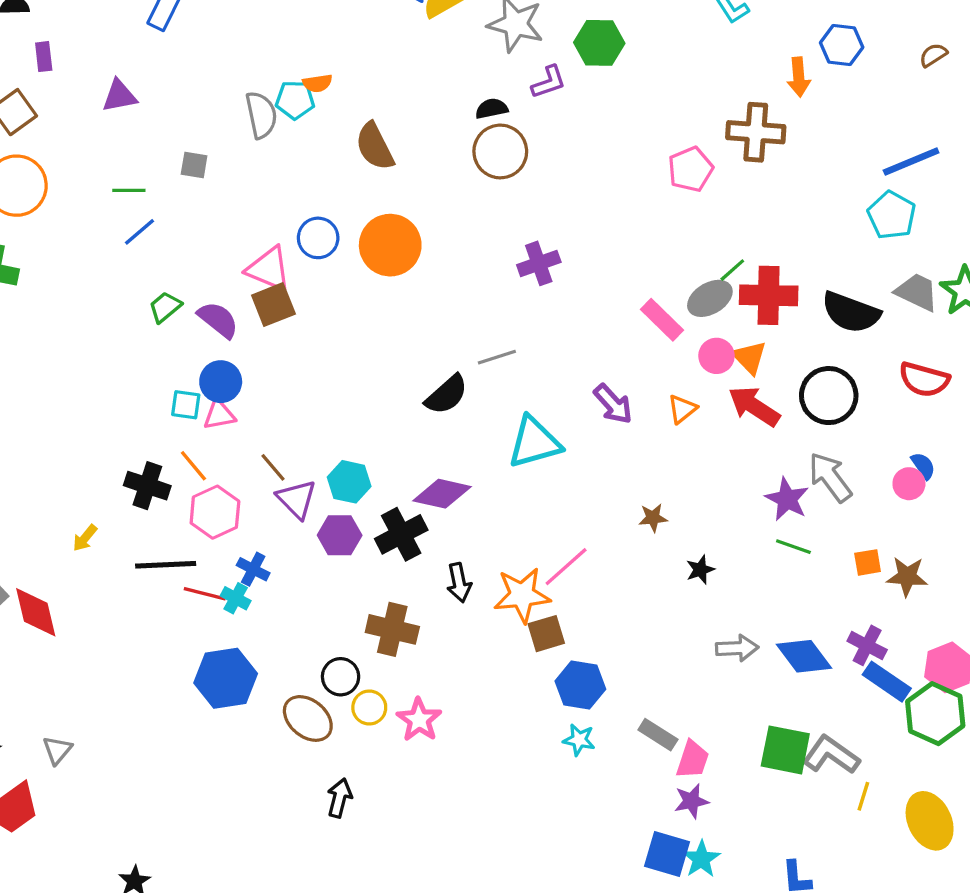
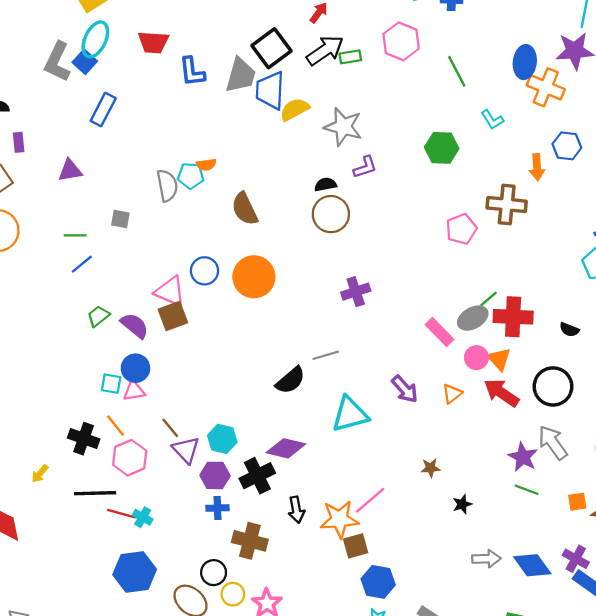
green hexagon: (599, 43) -> (442, 148), moved
black semicircle: (851, 312) -> (569, 330), size x0.5
blue cross: (253, 569) -> (218, 508), moved, turned -30

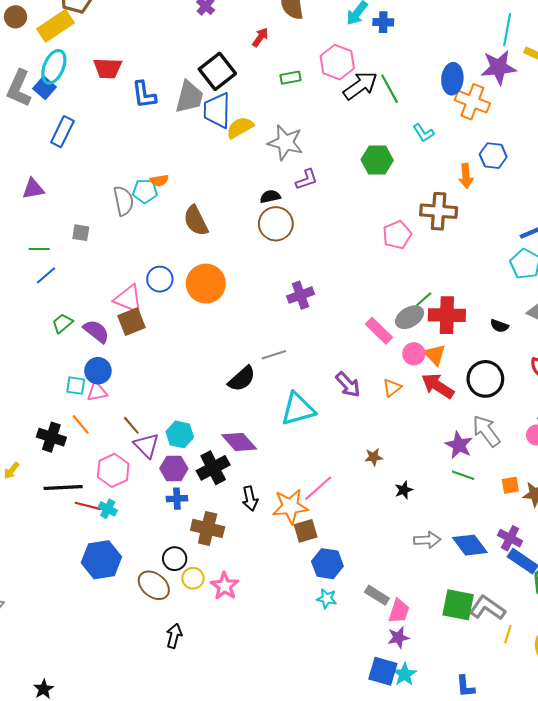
black arrow: (325, 50) -> (360, 86), moved
purple diamond: (286, 448) -> (239, 442), turned 36
pink hexagon: (130, 458) -> (113, 470), moved

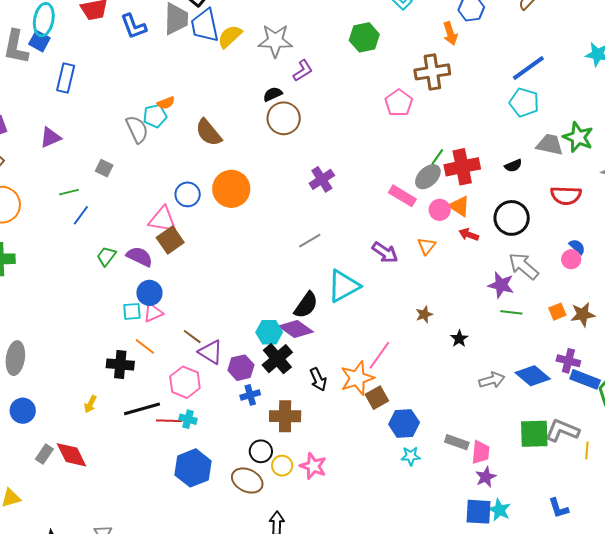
gray square: (81, 233) -> (104, 168), turned 30
black semicircle: (499, 326) -> (513, 166), turned -30
black semicircle: (242, 379) -> (306, 305), moved
red arrow: (438, 386) -> (469, 235), size x0.6
cyan hexagon: (180, 434) -> (269, 332), moved

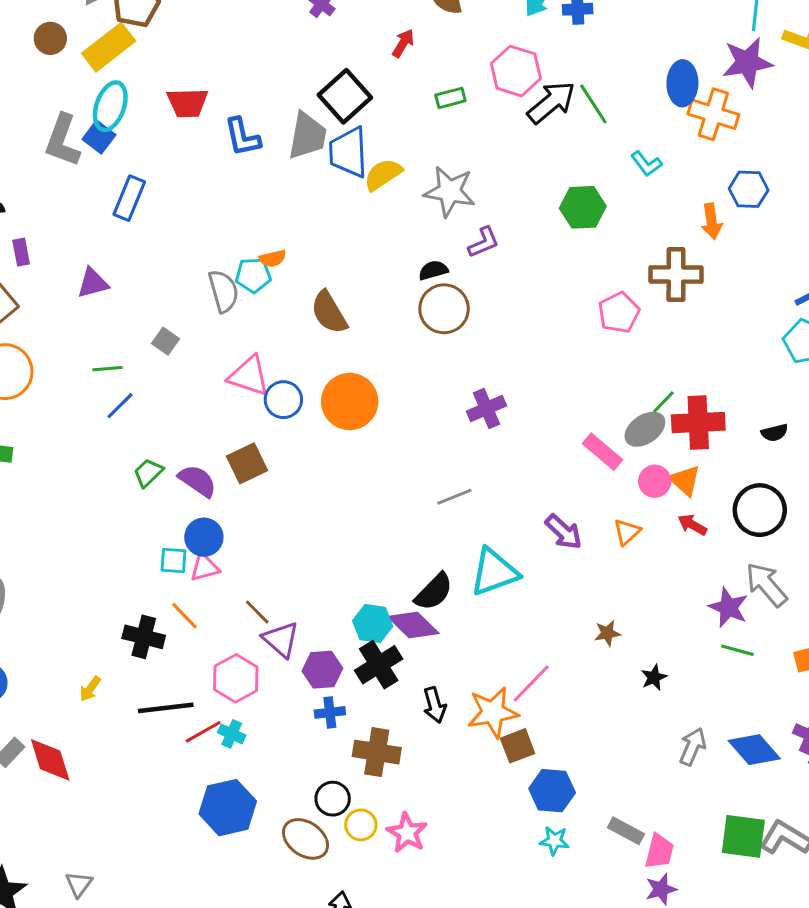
pink triangle: (163, 220) -> (249, 376), moved
gray arrow: (492, 380) -> (693, 747), turned -60
red line: (169, 421) -> (203, 732), turned -40

